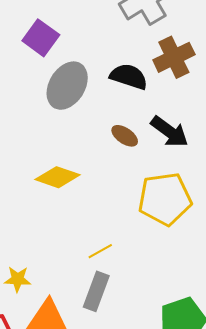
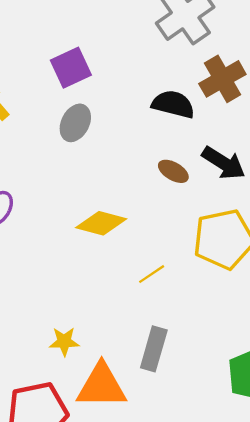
purple square: (41, 38) -> (71, 68), turned 33
gray ellipse: (67, 86) -> (75, 123), moved, size x0.7
yellow line: (100, 251) -> (152, 274), moved

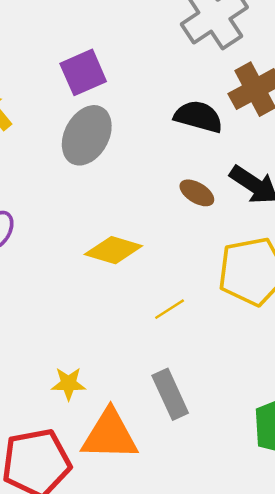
gray ellipse: (75, 123) -> (87, 135), size x1.4
gray rectangle: (154, 349) -> (170, 394), turned -42

